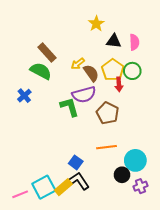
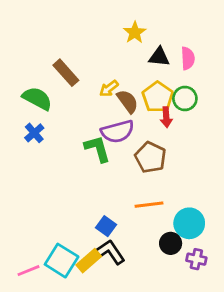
green semicircle: (41, 71) -> (37, 98), moved
purple cross: (140, 186) -> (196, 259), turned 32
cyan square: (44, 187) -> (62, 261), turned -30

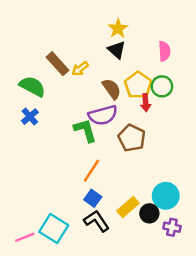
black triangle: (159, 57) -> (117, 50), moved, turned 36
yellow arrow: (109, 88) -> (80, 69), moved
orange line: (149, 205) -> (91, 171), moved, turned -50
yellow rectangle: (89, 261) -> (128, 207), moved

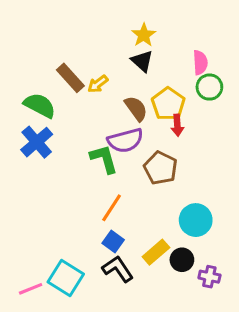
green circle: (162, 86) -> (209, 87), moved
blue cross: (30, 117) -> (37, 142), size x1.5
cyan circle: (166, 196) -> (196, 220), moved

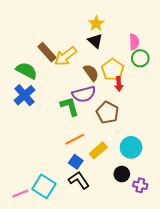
yellow arrow: (98, 84) -> (65, 56), size x1.6
orange line: (112, 208) -> (75, 139), turned 30
yellow rectangle: (156, 252) -> (98, 150), moved

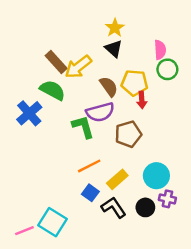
yellow pentagon: (113, 70) -> (134, 83), turned -30
green semicircle: (27, 71) -> (53, 90), moved
brown pentagon: (107, 113) -> (128, 134), turned 30
black L-shape: (79, 180) -> (114, 207), moved
purple cross: (140, 185) -> (167, 199), moved

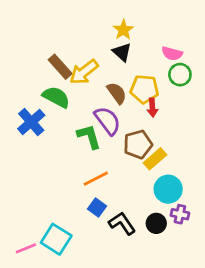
pink semicircle: (160, 50) -> (172, 54), turned 108
purple semicircle: (100, 112) -> (108, 121), turned -112
yellow rectangle: (117, 179) -> (155, 159), moved

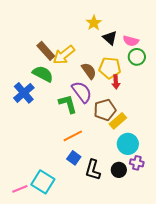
black triangle: (122, 52) -> (110, 38), moved
black L-shape: (122, 223) -> (93, 170), turned -130

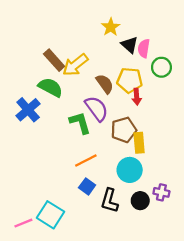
pink semicircle: (131, 41) -> (144, 48), moved, turned 84
yellow rectangle: (118, 121) -> (139, 143), turned -54
cyan circle: (128, 144) -> (130, 170), moved

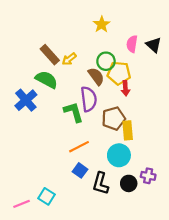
black triangle: (130, 45) -> (154, 45), moved
yellow arrow: (75, 65) -> (69, 59), size x0.6
green circle: (161, 67) -> (106, 61), moved
purple semicircle: (97, 109) -> (89, 99), turned 30
cyan square: (50, 215) -> (46, 196), size x0.7

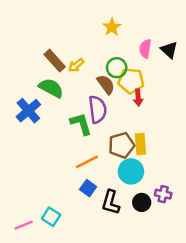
brown pentagon: (114, 119) -> (121, 145), moved

